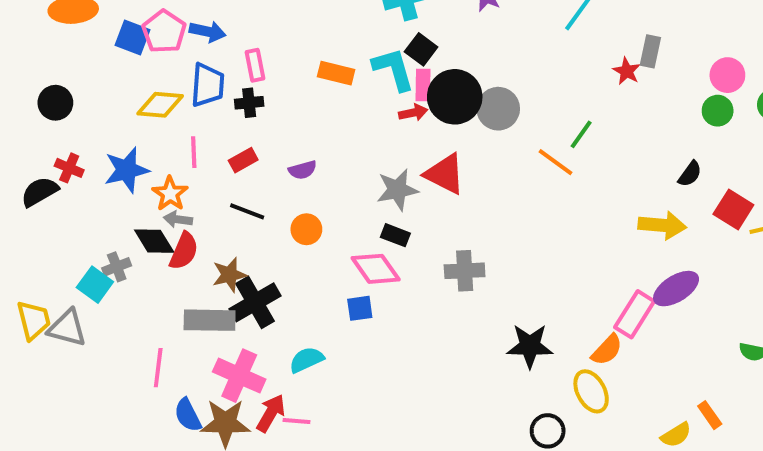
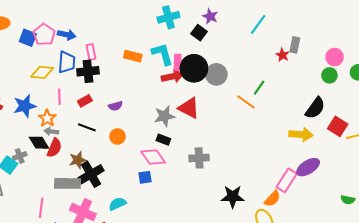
black square: (421, 49) -> (199, 33), moved
black cross: (249, 103) -> (88, 71), size x1.5
red arrow: (413, 113) -> (173, 76), size x1.5
black semicircle: (690, 174) -> (315, 108), size x1.6

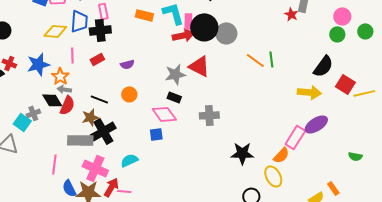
green line: (259, 88) -> (271, 59), moved, turned -42
black line: (87, 127) -> (99, 99), moved

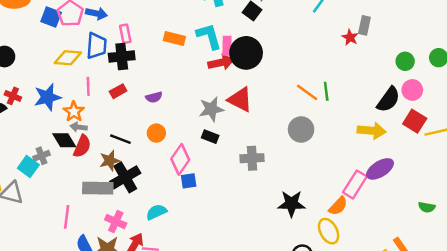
pink circle: (342, 16) -> (412, 90), moved
gray circle: (226, 33) -> (301, 129), moved
pink diamond: (164, 114) -> (180, 159), moved, turned 70
pink cross: (95, 168) -> (116, 222), size x0.7

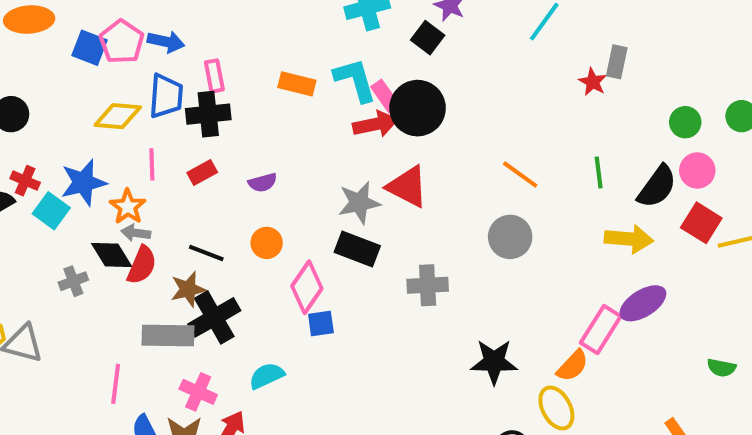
pink rectangle: (227, 46) -> (385, 96), turned -36
green line: (326, 91) -> (599, 172), moved
black rectangle: (210, 137) -> (357, 249), size x1.5
cyan square: (28, 167) -> (51, 211), moved

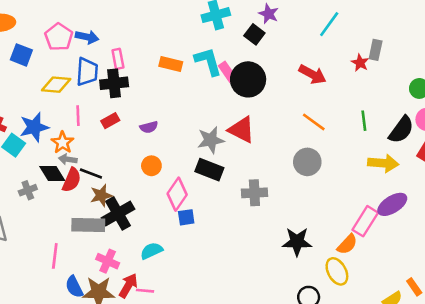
blue square: (89, 48) -> (21, 55), moved
red arrow: (375, 124) -> (312, 74), moved, turned 40
black line: (206, 253) -> (91, 173), moved

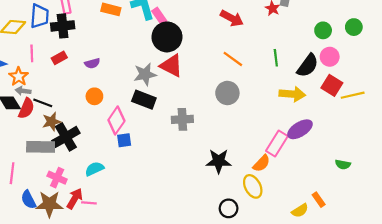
black circle: (248, 79) -> (167, 37), moved

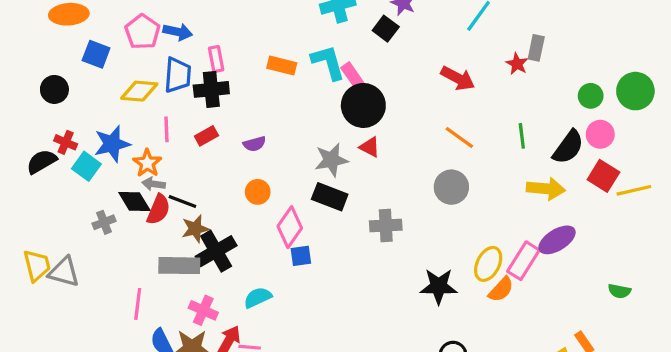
green circle: (354, 27) -> (635, 91), size x1.5
red triangle: (171, 66) -> (370, 147), size x0.6
yellow ellipse: (253, 186) -> (488, 264), moved, turned 55

